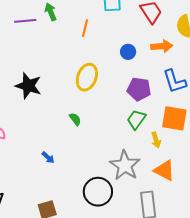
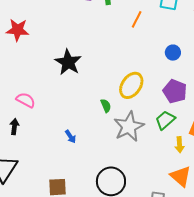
yellow ellipse: (87, 77) -> (131, 85), moved
gray star: (125, 165) -> (129, 127), moved

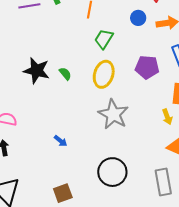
blue circle: (173, 53) -> (138, 18), moved
green semicircle: (106, 106) -> (65, 74), moved
green trapezoid: (165, 120) -> (104, 39), moved

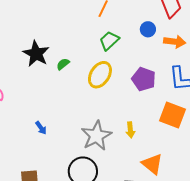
green semicircle: (65, 74) -> (63, 64), turned -104
gray star: (113, 114) -> (96, 136), moved
yellow arrow: (167, 117) -> (130, 130), moved

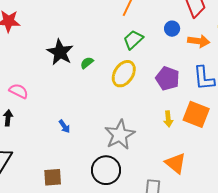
yellow arrow: (130, 130) -> (168, 119), moved

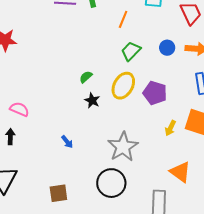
blue circle: (172, 29) -> (167, 48), moved
black star: (60, 52) -> (92, 100), moved, size x0.6
purple pentagon: (168, 78) -> (155, 93), moved
yellow arrow: (168, 119) -> (170, 128), turned 35

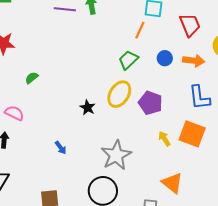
orange line: (123, 19) -> (140, 30), moved
green semicircle: (86, 77) -> (32, 78), moved
yellow arrow: (170, 128) -> (164, 139), turned 119

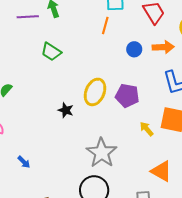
green trapezoid: (128, 60) -> (51, 52), moved, turned -95
blue arrow: (61, 148) -> (24, 162), moved

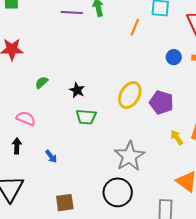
orange line: (105, 25) -> (135, 27), moved
green trapezoid: (51, 52) -> (86, 117), moved, turned -35
black star: (66, 110) -> (77, 90), moved

